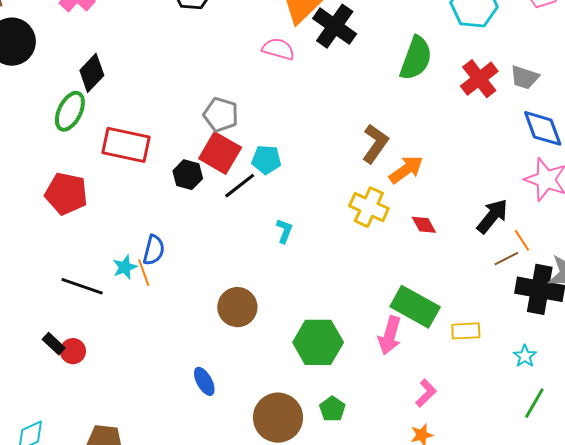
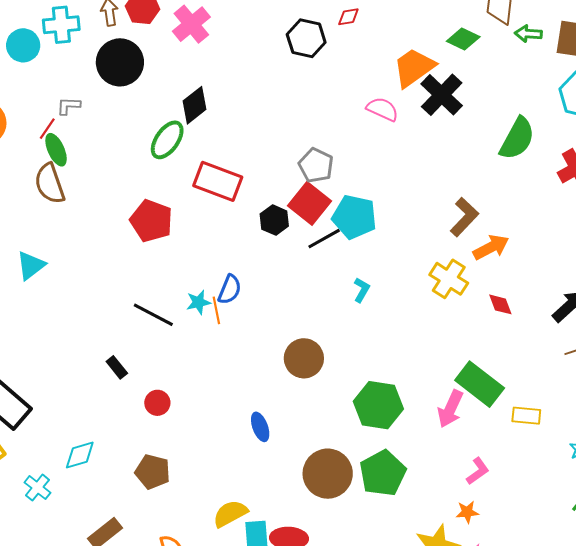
cyan pentagon: (266, 160) -> (354, 217), size x1.5
red circle: (73, 351) -> (157, 403), moved
green pentagon: (332, 409) -> (383, 473), size x1.8

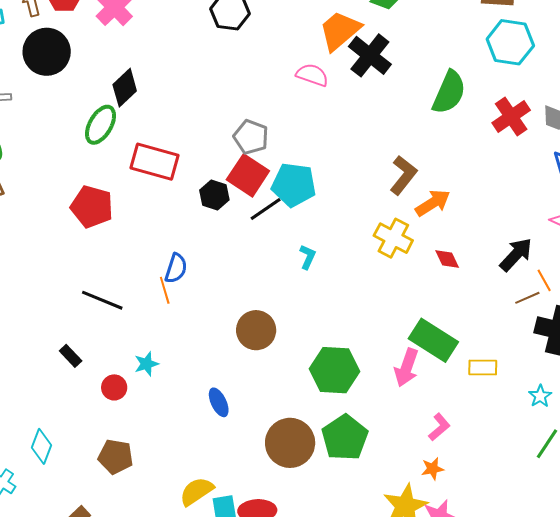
cyan star: (198, 302) -> (146, 364), moved
cyan diamond: (80, 455) -> (42, 446), turned -48

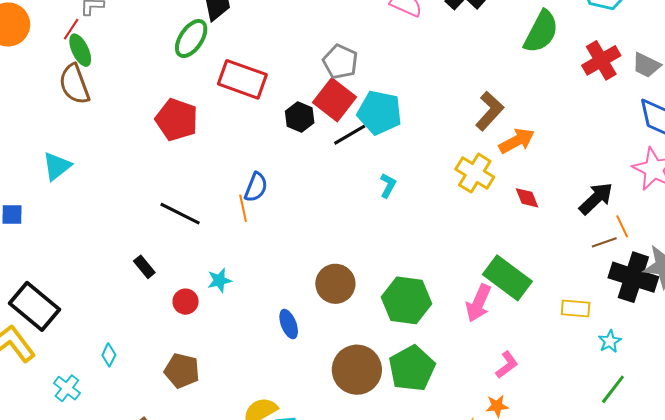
brown circle: (256, 330) -> (335, 284), moved
yellow rectangle: (483, 367) -> (576, 309), moved
cyan diamond: (42, 446) -> (109, 355), size x0.7

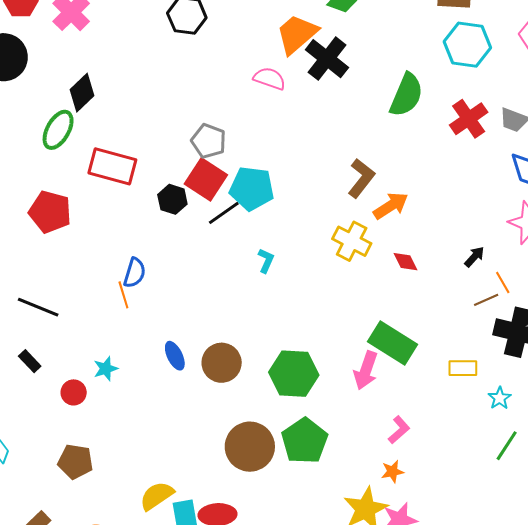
black arrow: (596, 198) -> (474, 257), size x0.6
black line: (180, 214) -> (38, 307), moved
blue ellipse: (289, 324) -> (175, 356), moved

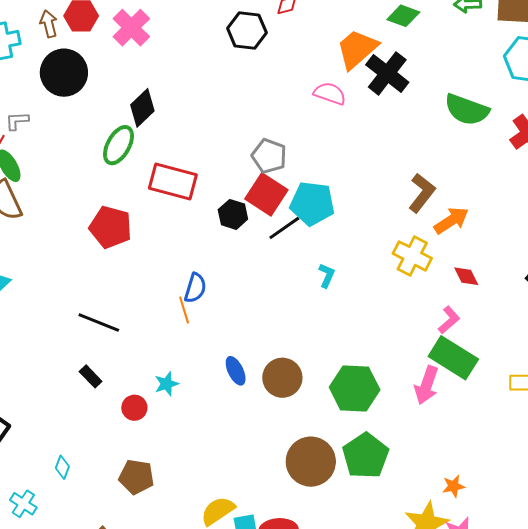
green semicircle: (406, 95) -> (467, 110), turned 87
pink L-shape: (399, 430) -> (449, 320), moved

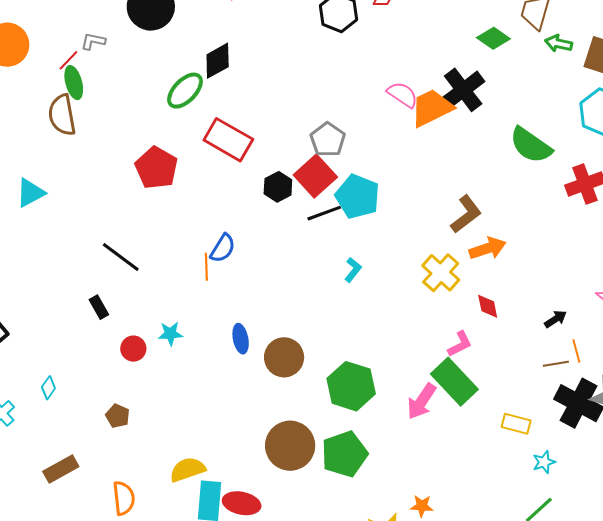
orange trapezoid: (357, 49) -> (432, 108), moved
brown pentagon: (136, 477) -> (118, 416), size x0.7

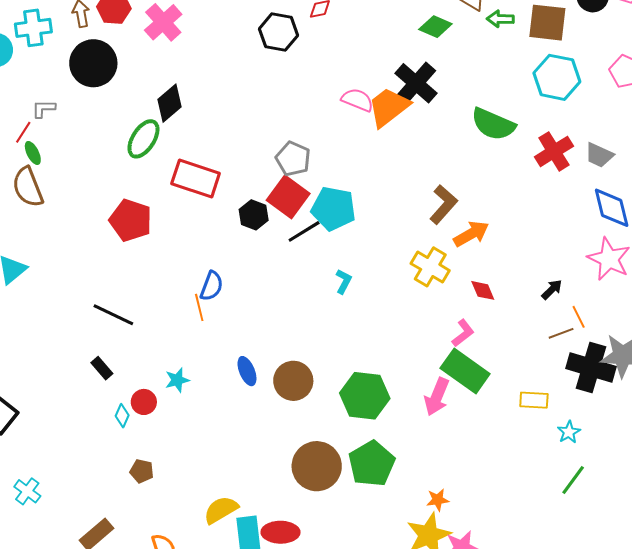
green ellipse: (74, 83) -> (33, 153), size x0.7
cyan diamond: (48, 388) -> (122, 416), moved
orange star: (422, 506) -> (438, 500), moved

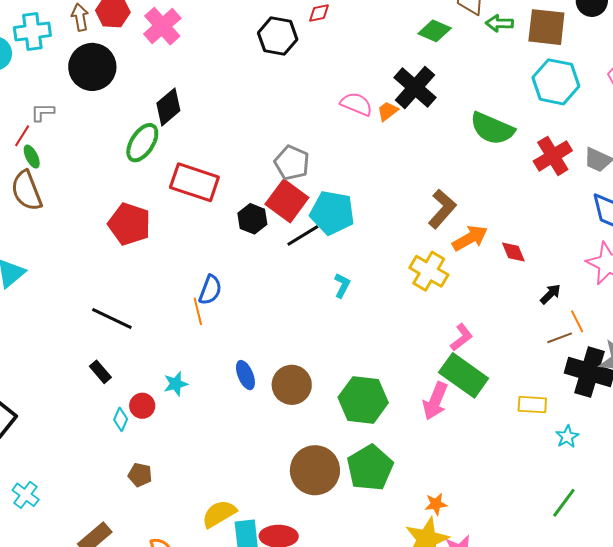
orange trapezoid: (389, 107) -> (388, 111), size x0.5
red diamond: (483, 290) -> (513, 252), moved
green line: (573, 480) -> (564, 503), moved

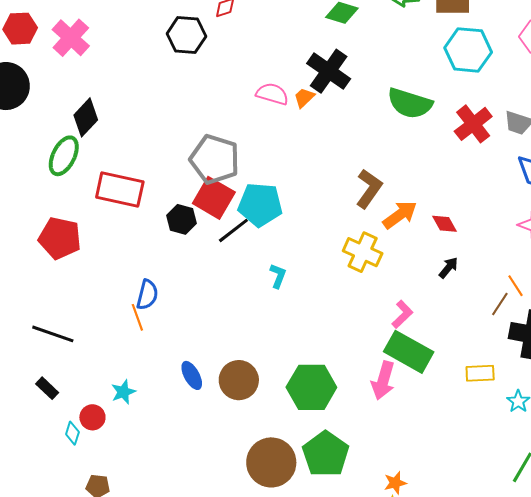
gray pentagon: (292, 163) -> (215, 159), size x1.4
black arrow: (550, 294) -> (448, 268), moved
brown line: (560, 338) -> (500, 304), turned -30

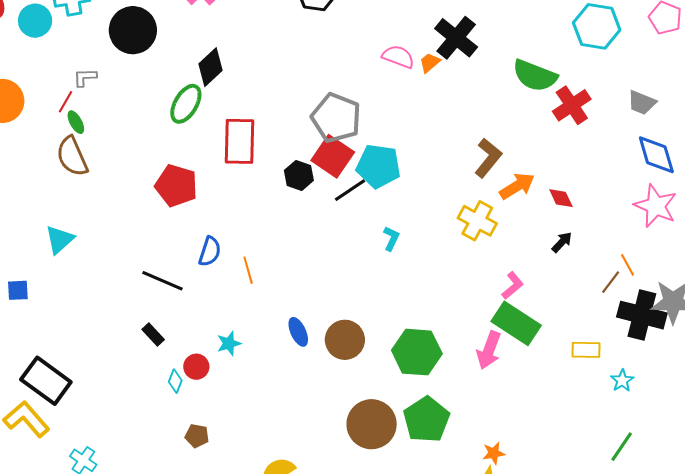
red cross: (473, 124) -> (572, 105), moved
red rectangle: (120, 189) -> (239, 141), turned 75
blue semicircle: (147, 295) -> (210, 252), moved

